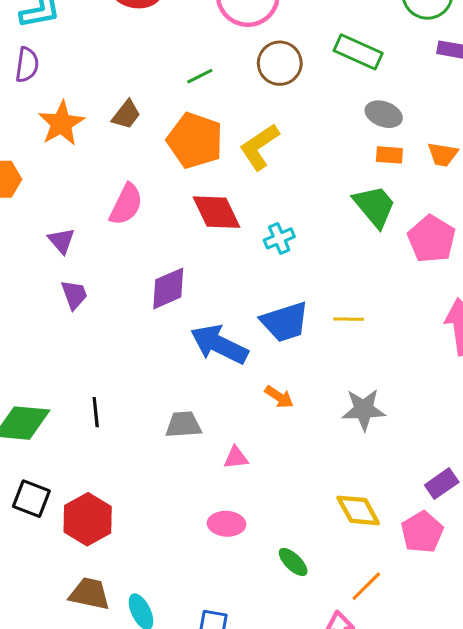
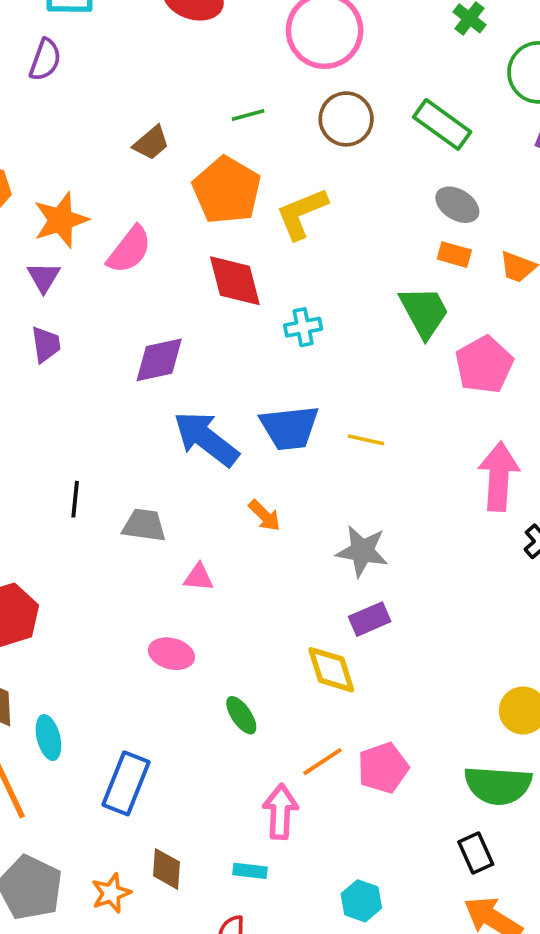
orange star: (61, 123) -> (61, 220), moved
black line: (96, 412) -> (75, 499), moved
purple rectangle: (442, 484) -> (370, 619), moved
pink pentagon: (422, 532) -> (383, 768), moved

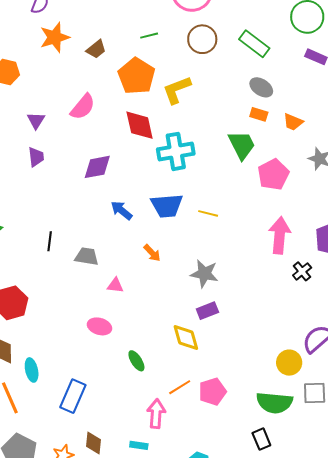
orange star: (61, 220) -> (55, 37), moved
cyan cross: (303, 327) -> (176, 151), size x1.8
blue arrow: (206, 439) -> (122, 210), size x0.6

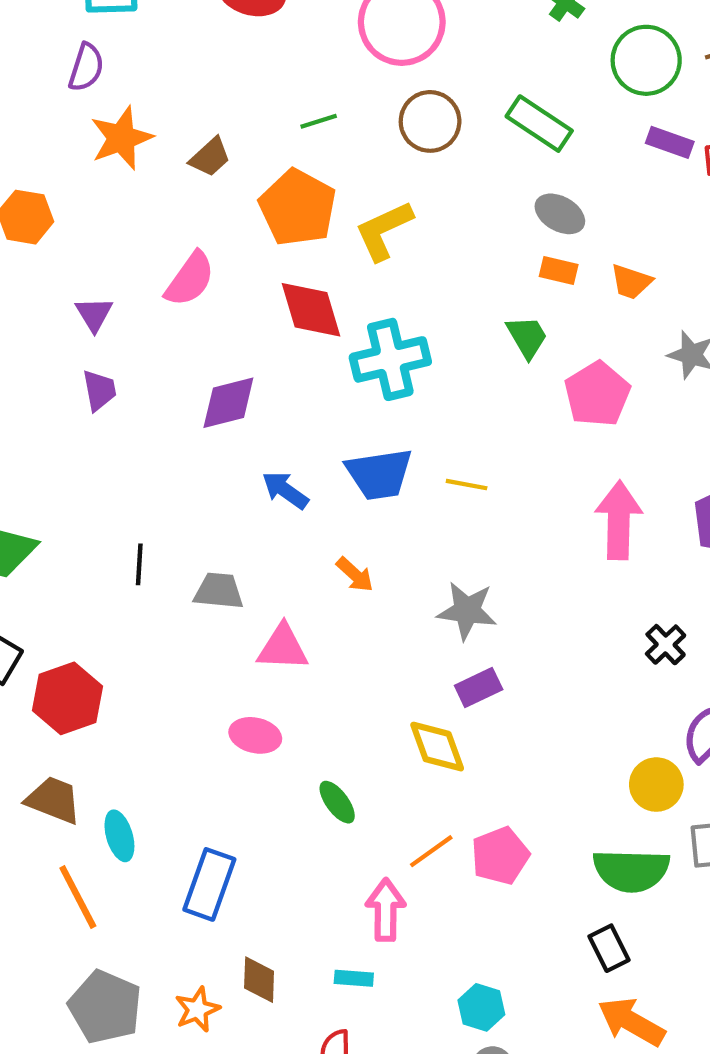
green trapezoid: (242, 145) -> (527, 337), size x0.7
black cross: (302, 271) -> (666, 645), moved
pink triangle: (115, 285) -> (283, 648), size x1.5

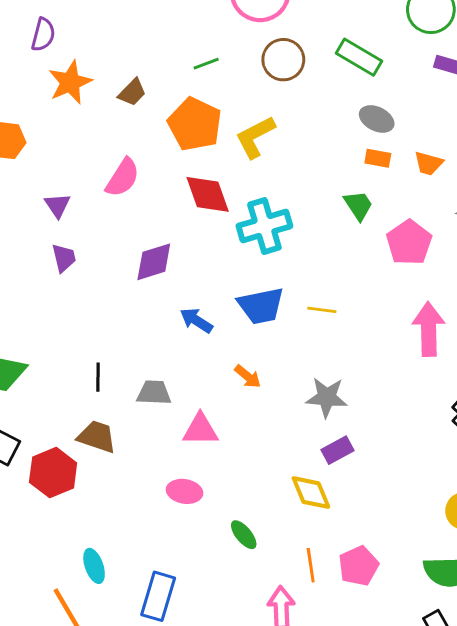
brown trapezoid: (54, 800) -> (97, 437), moved
orange line: (431, 851) -> (311, 565), turned -60

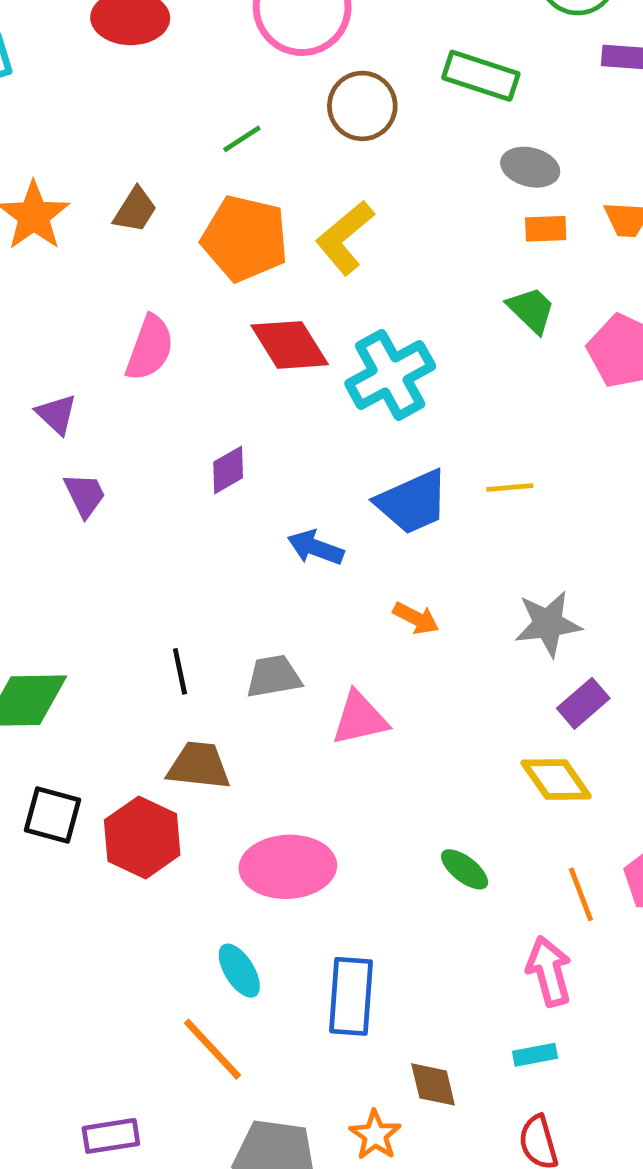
purple diamond: (154, 262) -> (228, 470), size x0.7
pink ellipse: (185, 491) -> (288, 867), moved, size x1.6

